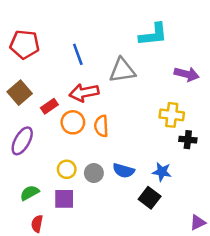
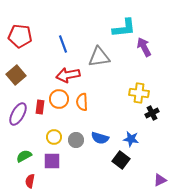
purple arrow: (187, 74) -> (144, 47), moved, turned -132
red rectangle: (49, 106) -> (40, 107), moved, turned -48
black cross: (188, 140) -> (152, 113), turned -32

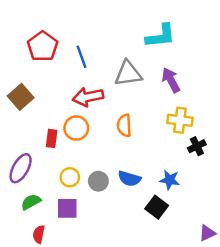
red pentagon: (20, 36) -> (43, 46), moved, turned 30
purple arrow: (144, 47) -> (171, 80), moved
orange semicircle: (82, 102) -> (124, 125), moved
purple ellipse: (18, 114) -> (21, 168), moved

